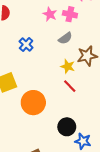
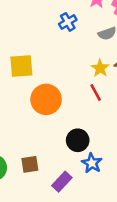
blue cross: (26, 44) -> (68, 22), moved

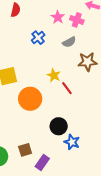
yellow star: (100, 68) -> (54, 75), moved
purple rectangle: (62, 182) -> (42, 163), moved

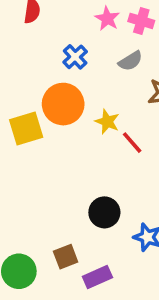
orange circle: (30, 99) -> (63, 104), moved
black circle: (59, 126) -> (104, 212), moved
purple rectangle: (42, 163) -> (97, 277), turned 35

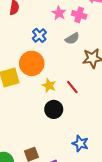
yellow star: (107, 122) -> (49, 85), moved
black circle: (104, 212) -> (54, 109), moved

